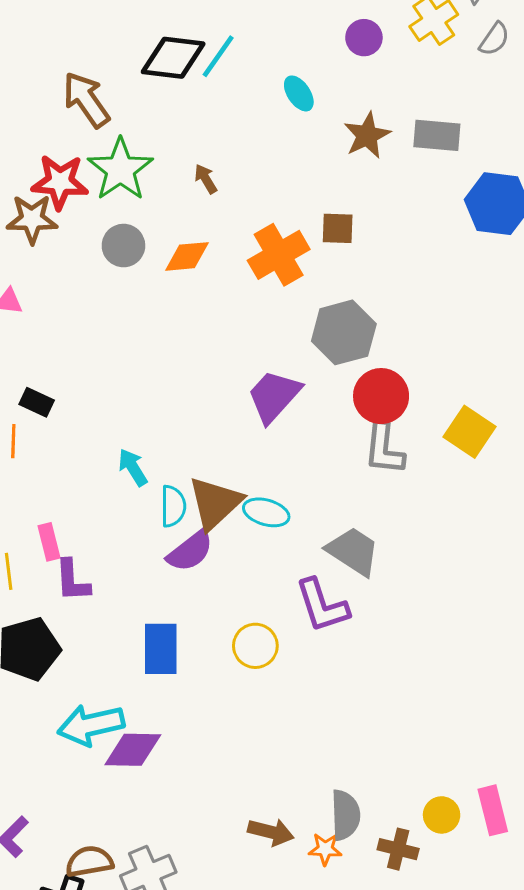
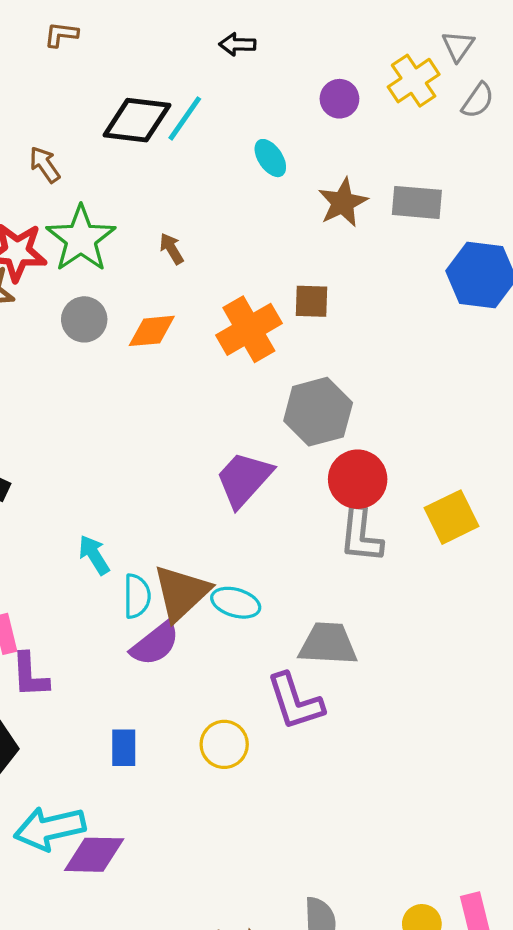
brown arrow: (86, 100) -> (45, 165), size x0.6
yellow square: (469, 432) -> (451, 517), turned 30
gray trapezoid: (353, 551) -> (328, 644), turned -30
blue rectangle: (161, 649) -> (124, 748), size x0.7

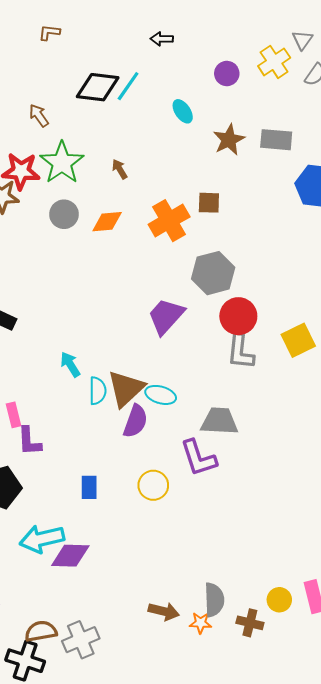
purple semicircle: (155, 644) -> (135, 421), moved, turned -32

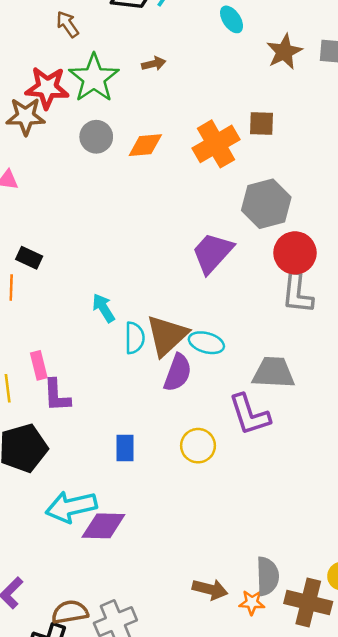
brown arrow: (120, 169) -> (154, 64), moved, turned 108
brown cross: (250, 623) -> (308, 602), size x1.5

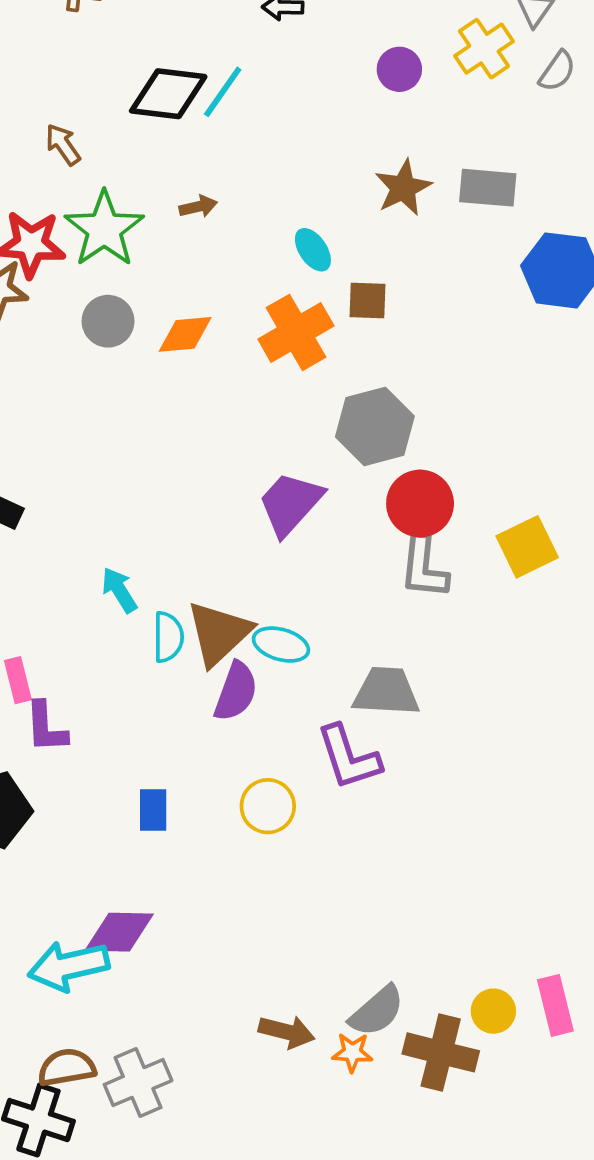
cyan ellipse: (232, 19) -> (313, 250), moved
cyan arrow: (71, 507) -> (69, 966), moved
gray semicircle: (267, 576) -> (377, 1011), turned 51

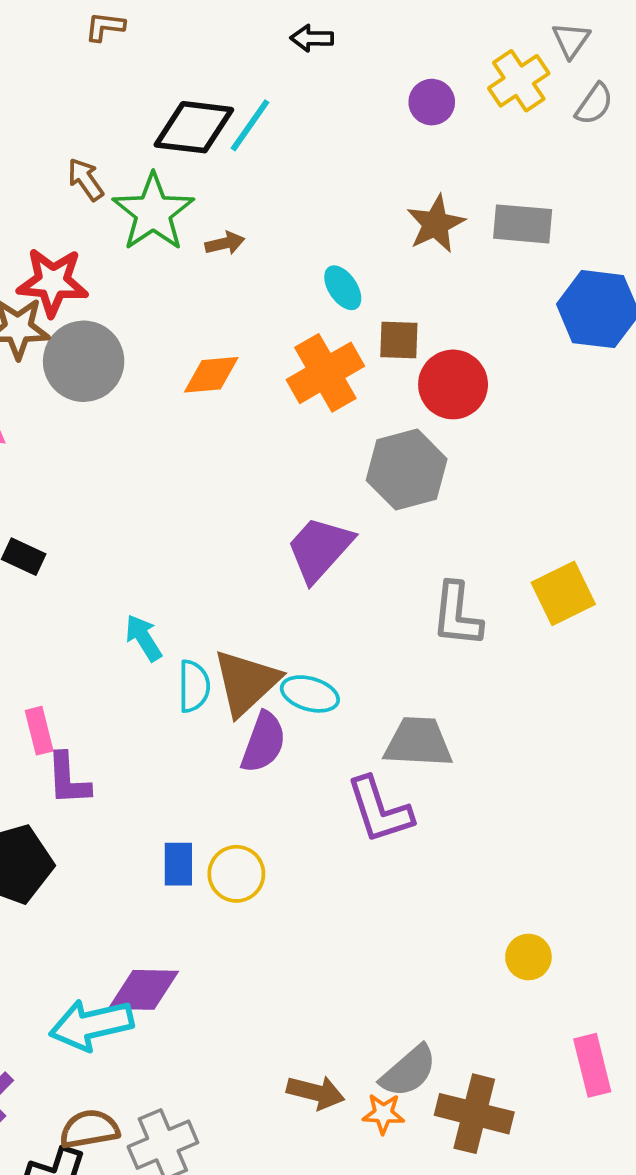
green star: (104, 229) -> (153, 212), moved
gray circle: (108, 321) -> (84, 361), moved, size x1.5
red circle: (420, 504) -> (453, 384), moved
yellow circle: (268, 806) -> (236, 874), moved
yellow circle: (493, 1011) -> (528, 957), moved

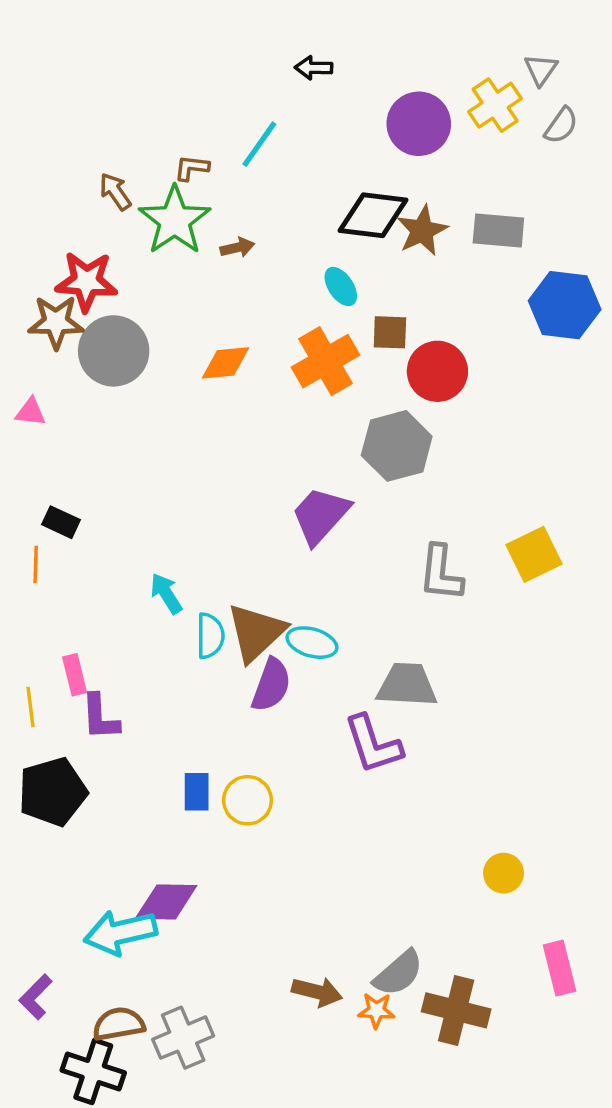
brown L-shape: (105, 27) -> (192, 168), moved
purple circle: (432, 102) -> (419, 124), size x1.6
black diamond: (194, 127) -> (373, 215), moved

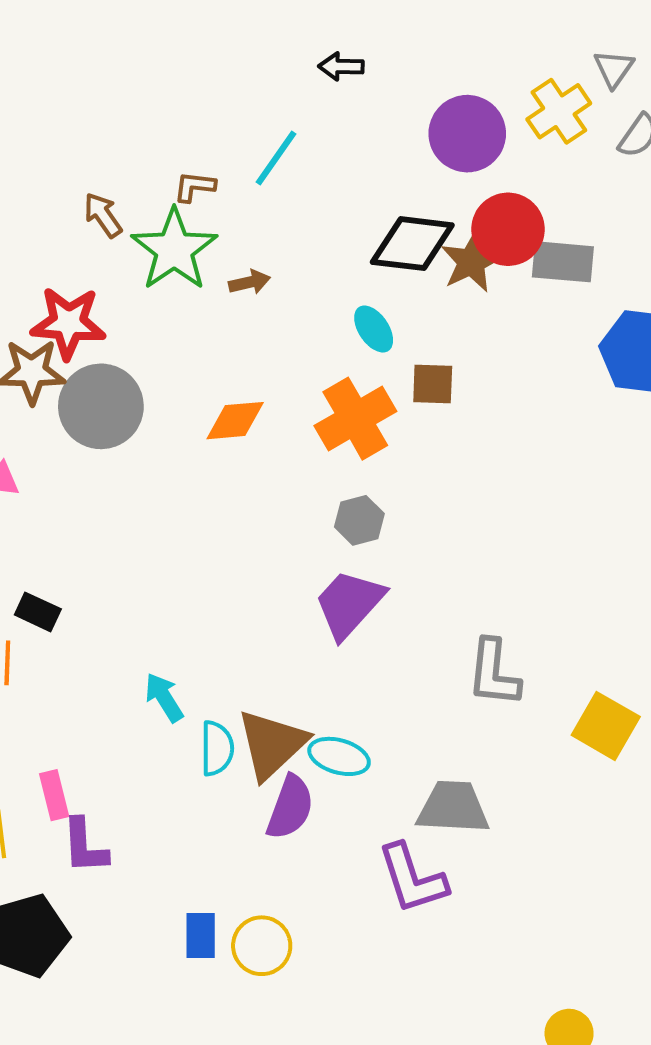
red circle: (437, 371) -> (508, 229), moved
gray hexagon: (397, 446) -> (359, 520), moved, size x0.6
yellow square: (534, 554) -> (606, 726), moved, turned -34

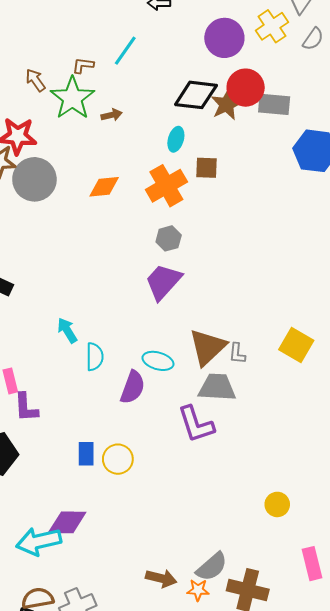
cyan ellipse: (374, 329) -> (176, 139), turned 50
gray L-shape: (494, 673) -> (237, 354), moved, size x0.6
brown triangle: (272, 744) -> (208, 347), moved

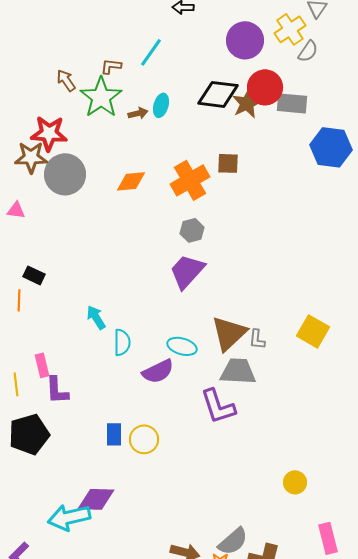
gray semicircle: (313, 39) -> (308, 51), moved
cyan ellipse: (176, 139) -> (161, 105), moved
purple semicircle: (133, 387) -> (158, 371), turned 44

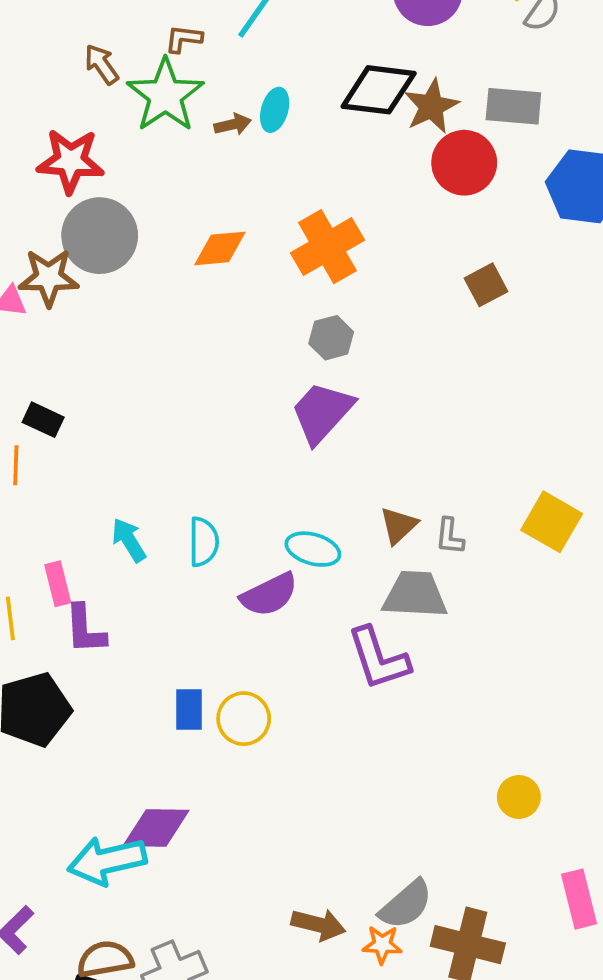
red circle: (265, 87) -> (464, 163), moved
brown star: (31, 157) -> (49, 278), moved
brown square: (228, 163) -> (486, 285), moved, turned -30
cyan arrow: (96, 317) -> (129, 540), moved
brown triangle: (229, 333) -> (399, 525), size x0.6

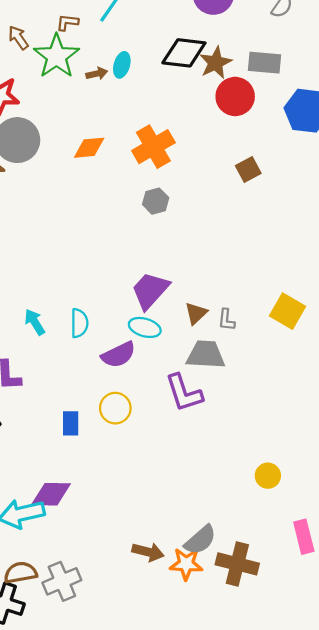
purple trapezoid: (322, 412) -> (150, 290), moved
yellow circle: (244, 719) -> (115, 408), moved
orange star: (382, 945) -> (186, 564), size x1.4

